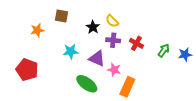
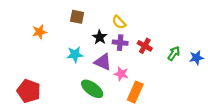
brown square: (62, 16) -> (77, 17), moved
black star: (93, 27) -> (100, 37), moved
red pentagon: (27, 70) -> (29, 91), moved

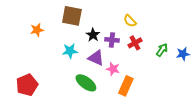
brown square: (77, 17) -> (72, 16), size x1.5
yellow semicircle: (119, 22) -> (130, 21), moved
red cross: (145, 46) -> (135, 43), turned 32
red pentagon: (29, 91) -> (27, 85), turned 30

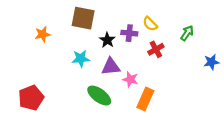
purple cross: (112, 40) -> (129, 33), moved
green arrow: (162, 50) -> (187, 33), moved
purple triangle: (96, 58) -> (111, 67), turned -30

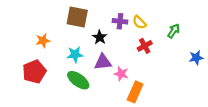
purple cross: (129, 33) -> (120, 21), moved
orange star: (43, 34) -> (43, 41), moved
green ellipse: (99, 96) -> (78, 80), moved
red pentagon: (31, 98) -> (34, 72), moved

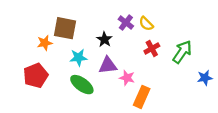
brown square: (77, 17) -> (65, 28), moved
purple cross: (120, 21) -> (126, 23), turned 32
green arrow: (174, 31) -> (182, 52), moved, size x1.5
blue star: (196, 58) -> (205, 78), moved

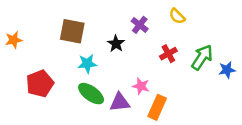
yellow semicircle: (146, 24) -> (177, 16), moved
orange star: (45, 43) -> (14, 40), moved
purple triangle: (108, 65) -> (120, 102), moved
blue star: (205, 78) -> (227, 70), moved

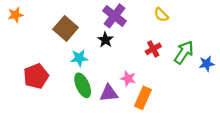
purple cross: (140, 25) -> (115, 16), moved, size x1.5
brown square: (72, 31) -> (66, 28), turned 30
orange star: (14, 40) -> (15, 15), moved
green ellipse: (91, 94) -> (83, 85), turned 30

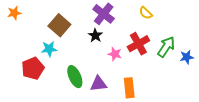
red cross: (153, 49) -> (138, 44), size x1.5
cyan star: (79, 58) -> (49, 49), moved
pink star: (128, 78) -> (115, 54), moved
orange rectangle: (143, 98) -> (129, 88), turned -30

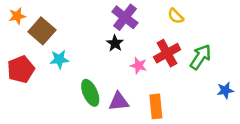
brown square: (59, 25) -> (42, 31), moved
blue star: (187, 57) -> (225, 90), moved
red pentagon: (33, 68) -> (21, 69), moved

